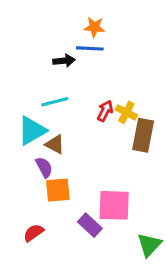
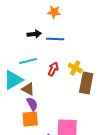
blue line: (90, 48) -> (55, 39), moved
red arrow: (105, 111) -> (53, 69), moved
purple semicircle: (44, 167) -> (32, 104), moved

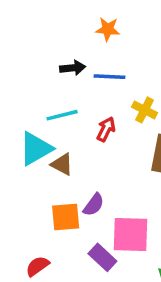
yellow cross: (75, 68) -> (145, 110), moved
purple semicircle: (32, 104) -> (94, 205), moved, turned 64

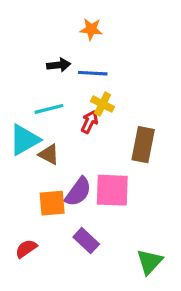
yellow cross: (145, 110) -> (102, 104), moved
purple semicircle: (94, 205) -> (78, 192), size x1.4
pink square: (130, 235) -> (112, 190), moved

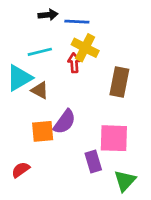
yellow cross: (102, 104) -> (85, 48), size x1.4
red arrow: (89, 122) -> (74, 63), turned -30
pink square: (112, 190) -> (114, 138), moved
purple rectangle: (86, 241) -> (93, 162), moved, turned 30

